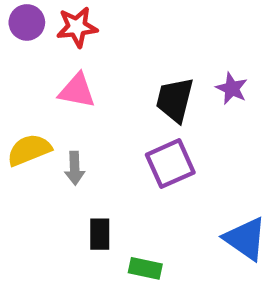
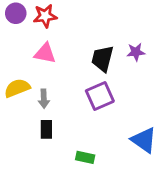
purple star: (232, 88) -> (136, 52), turned -30
black rectangle: (100, 234) -> (46, 129), moved

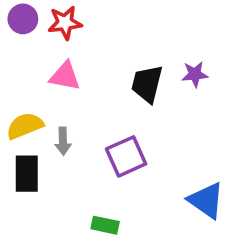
purple square: (100, 96) -> (126, 156), moved
black rectangle: (46, 129) -> (27, 174), moved, size x1.4
green rectangle: (85, 157) -> (105, 225), moved

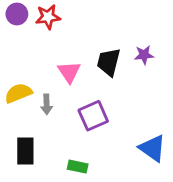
pink triangle: (65, 76) -> (69, 72), moved, turned 45
black rectangle: (27, 174) -> (25, 151), moved

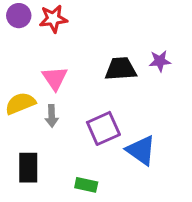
black trapezoid: (109, 62) -> (121, 69), turned 72
pink triangle: (69, 72) -> (55, 78), moved
blue triangle: (153, 148) -> (141, 150), moved

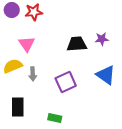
pink triangle: (55, 78) -> (27, 44), moved
blue triangle: (141, 150) -> (106, 75), moved

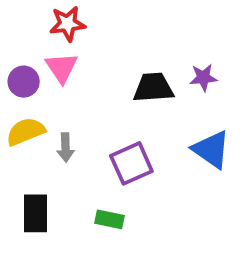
purple circle: (12, 10) -> (24, 82), moved
pink triangle: (27, 44) -> (62, 68), moved
green rectangle: (55, 118) -> (109, 219), moved

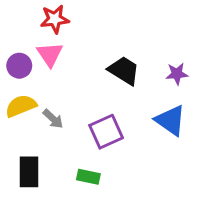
purple star: (203, 78) -> (177, 74), moved
black trapezoid: (153, 88) -> (124, 71), turned 36
gray arrow: (66, 147) -> (53, 119), turned -45

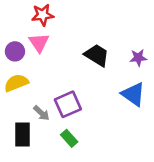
gray arrow: (53, 119) -> (41, 113), moved
purple square: (106, 132) -> (68, 104), moved
green rectangle: (88, 177) -> (69, 138), turned 36

